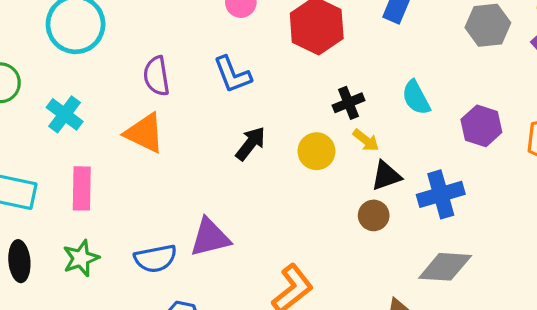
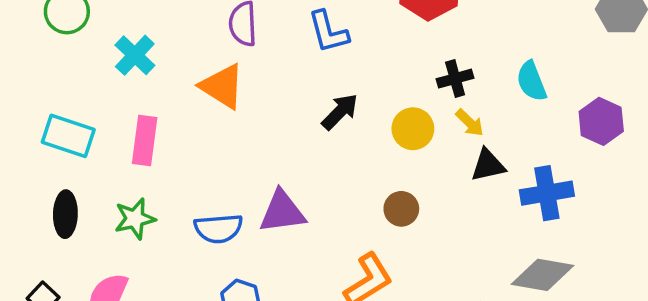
brown circle: (374, 215) -> (401, 209), moved

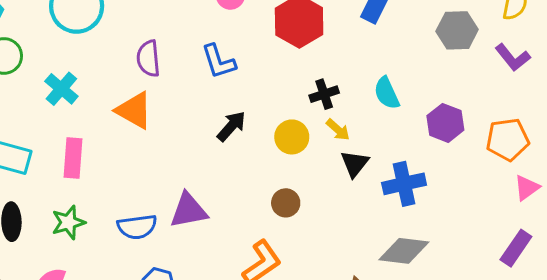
black triangle: (488, 165) -> (355, 164), turned -36

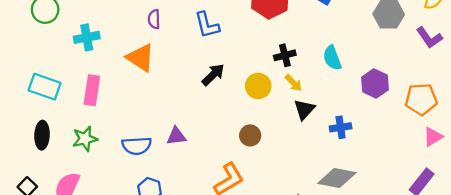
purple semicircle: (148, 59) -> (154, 19), size x0.7
cyan cross: (61, 89) -> (87, 37), turned 35
blue cross: (404, 184) -> (341, 127), size x0.7
purple triangle: (189, 210) -> (176, 136), size x0.7

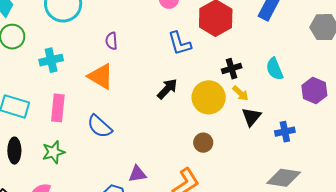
blue L-shape: (207, 25) -> (180, 43), moved
yellow circle: (258, 86) -> (209, 97), size x1.4
purple triangle: (176, 136) -> (137, 174), moved
blue semicircle: (137, 146) -> (100, 126), moved, turned 48

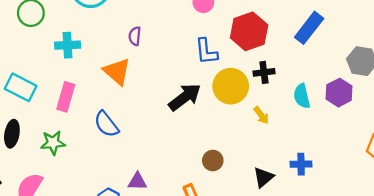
black cross: (232, 69) -> (264, 72), moved
black arrow: (167, 89) -> (185, 97), size x1.4
purple hexagon: (314, 90) -> (339, 93), moved
yellow circle: (209, 97) -> (231, 86), moved
black triangle: (251, 117) -> (263, 177), moved

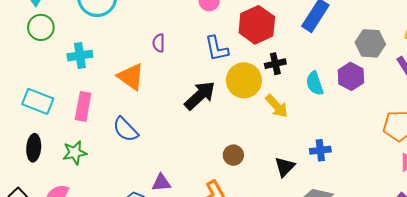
purple semicircle: (135, 36) -> (159, 43), moved
yellow arrow: (261, 115) -> (277, 106), size x1.4

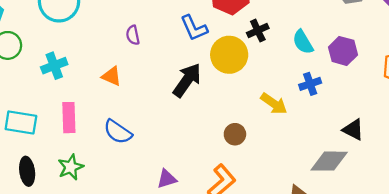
purple hexagon: (351, 76) -> (343, 51), moved
orange triangle: (131, 77) -> (112, 76), size x0.7
yellow arrow: (277, 106) -> (274, 104), moved
blue cross: (320, 150) -> (310, 84), moved
black triangle: (285, 167) -> (353, 130), moved, turned -35

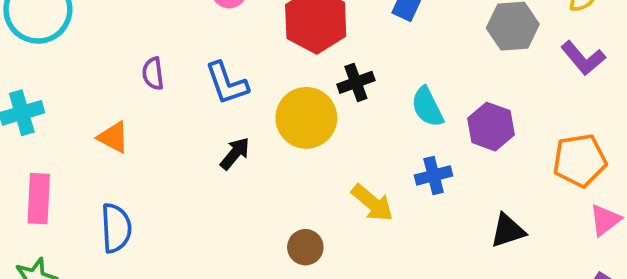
blue L-shape: (194, 28) -> (227, 83), moved
black arrow: (187, 80) -> (235, 153), size x0.6
black triangle: (353, 130) -> (508, 231), moved, turned -50
blue semicircle: (118, 132) -> (116, 228), turned -132

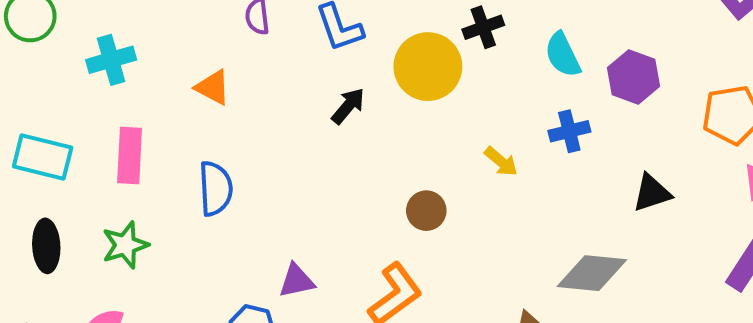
yellow arrow: (372, 203) -> (501, 162), size x0.7

